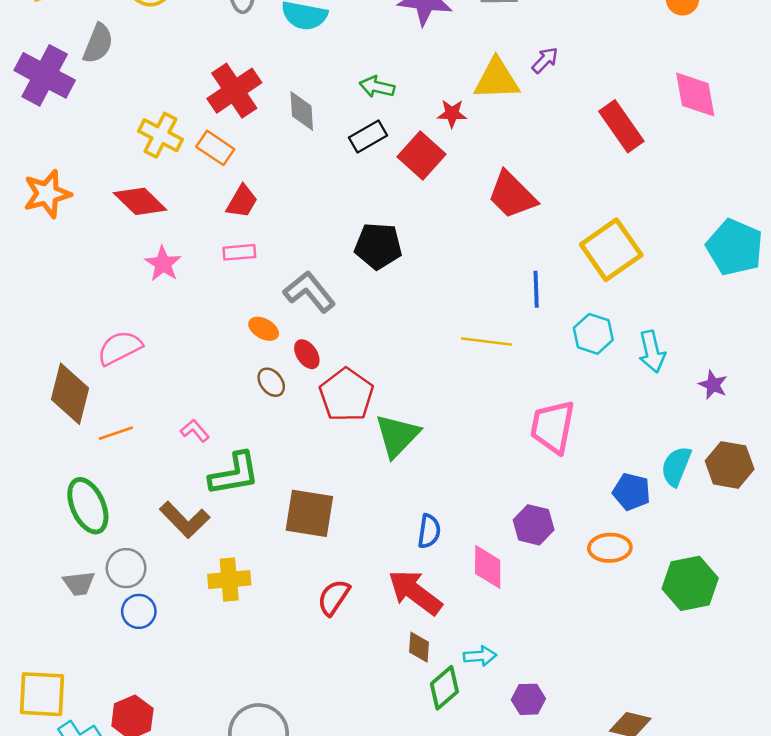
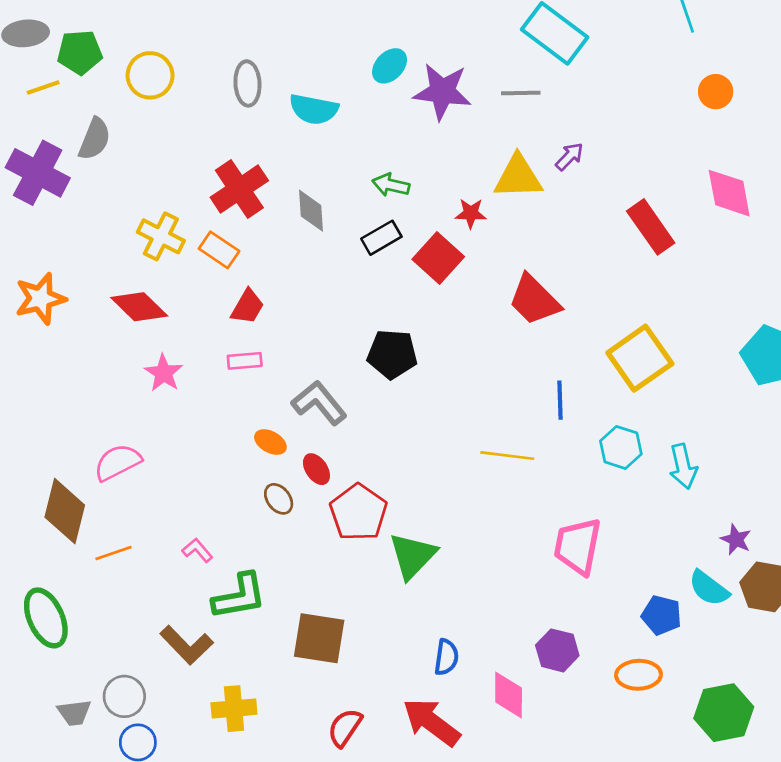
purple star: (713, 385) -> (736, 539), moved
cyan semicircle: (676, 466) -> (709, 588), turned -75
green ellipse: (88, 506) -> (46, 618), moved

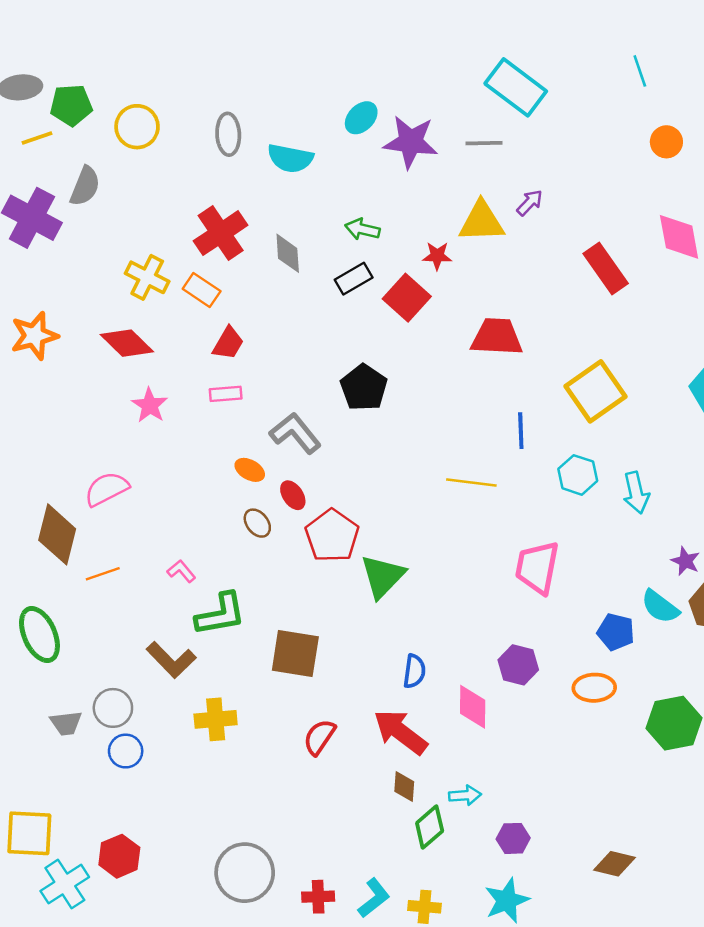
red trapezoid: (534, 300) -> (497, 337), turned 138
black pentagon: (392, 354) -> (364, 388), turned 30

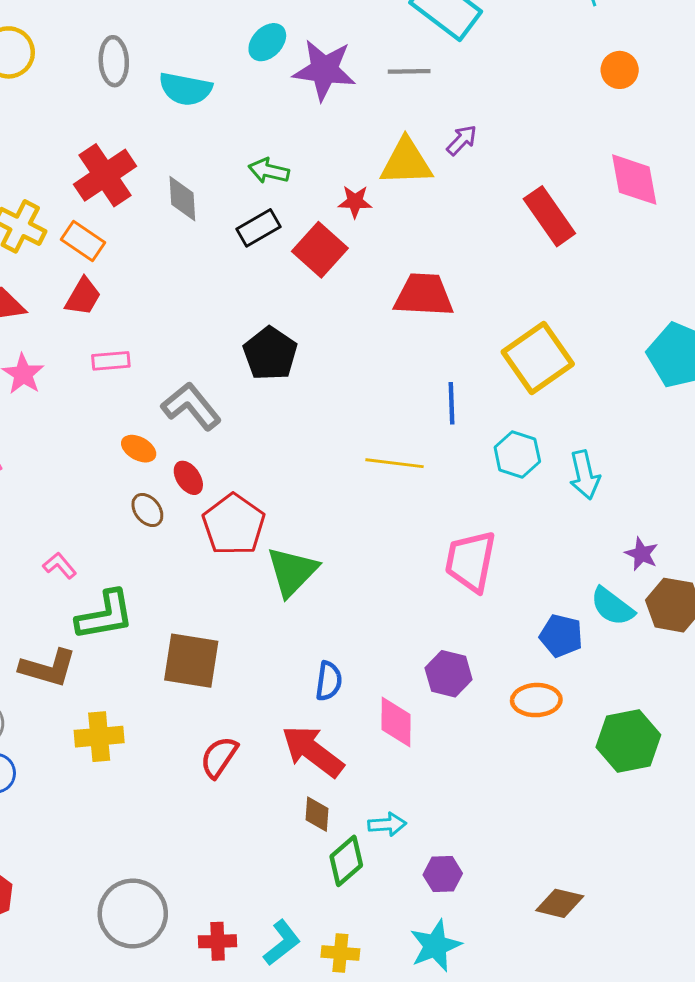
red trapezoid: (228, 343) -> (83, 297), moved
brown L-shape: (171, 660) -> (48, 668), turned -30

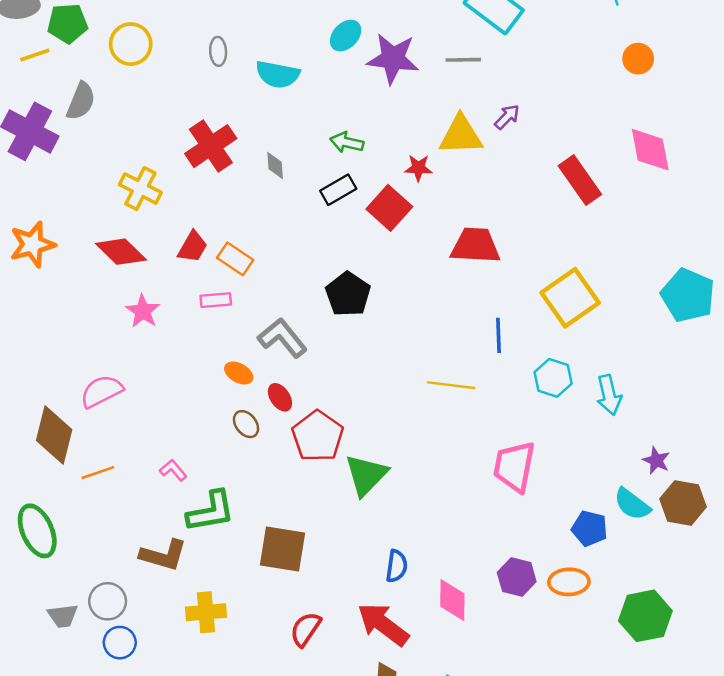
gray ellipse: (114, 61) -> (218, 51), size x0.7
gray diamond: (182, 199) -> (275, 165), size x0.7
orange rectangle: (83, 241) -> (235, 259), moved
purple hexagon: (449, 674) -> (517, 577), moved

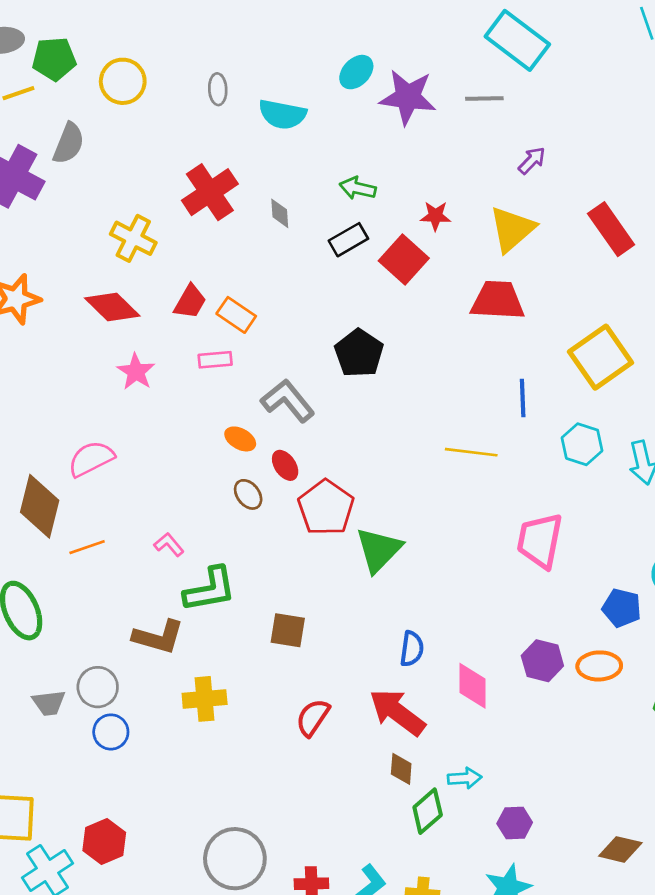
yellow triangle: (461, 135) -> (512, 229), moved, turned -39
brown square: (282, 549) -> (288, 630), size x0.7

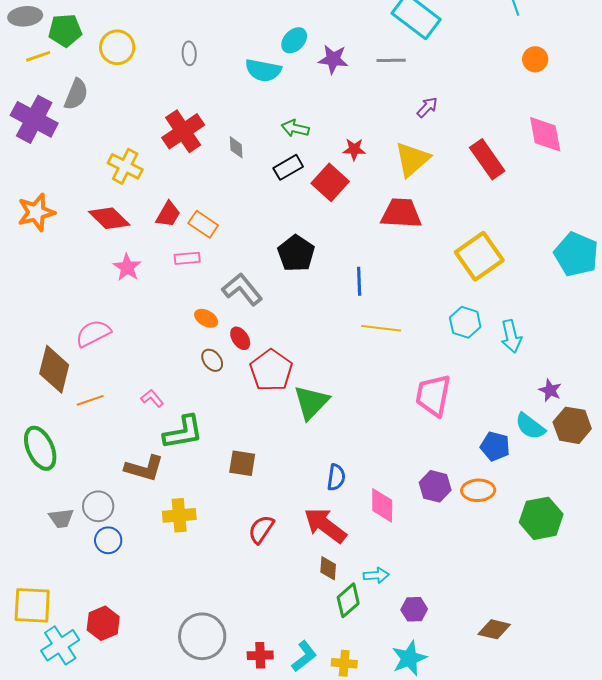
purple star: (408, 97) -> (333, 59), size x0.7
cyan semicircle: (282, 114) -> (263, 70), moved
blue line: (523, 398) -> (359, 281), moved

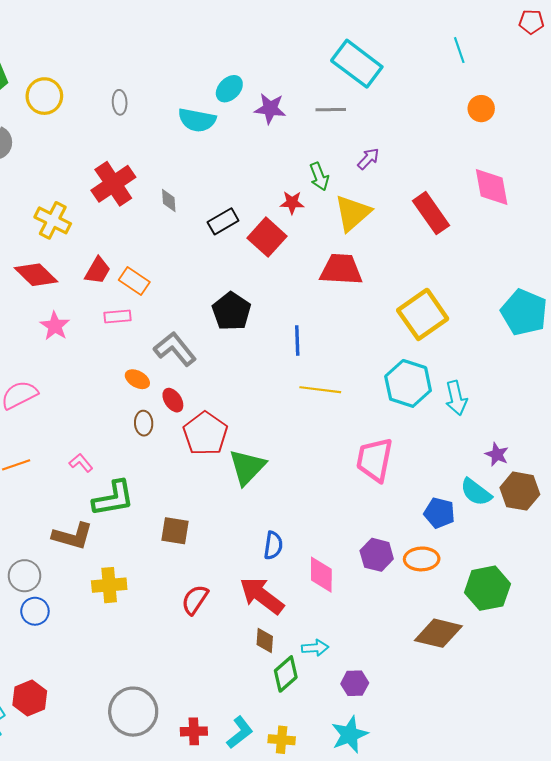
green arrow: (295, 128) -> (319, 176), moved, turned -124
cyan hexagon: (465, 322) -> (408, 383), size x1.4
brown ellipse: (212, 360) -> (144, 423), turned 35
brown diamond: (494, 629) -> (438, 633), moved, size x1.4

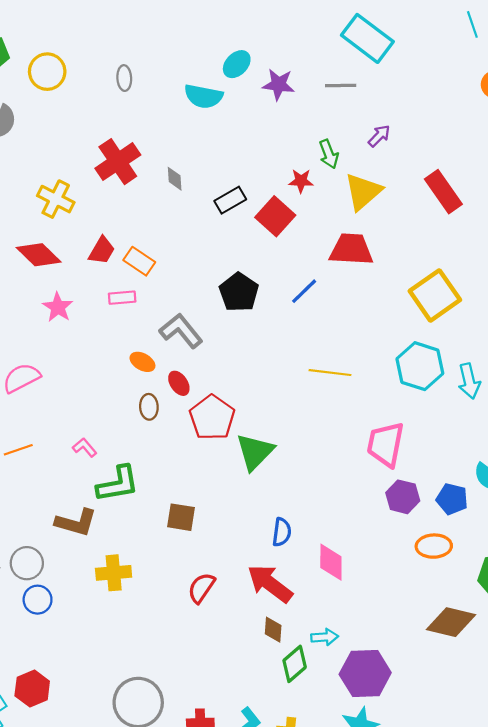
blue line: (297, 341) -> (304, 291), moved, turned 48
purple hexagon: (377, 555) -> (403, 497), moved
purple hexagon: (355, 683) -> (365, 674), size x1.8

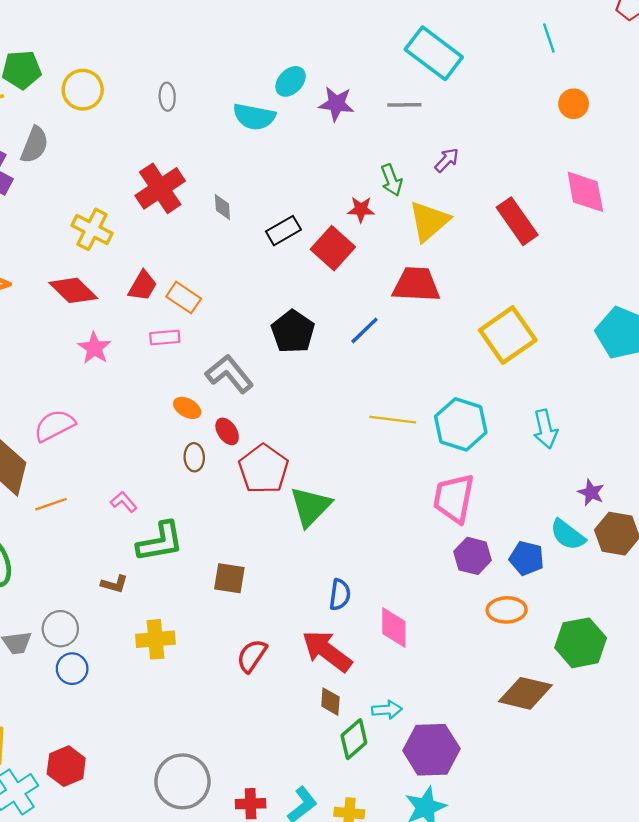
cyan hexagon: (420, 366) -> (461, 424), moved
brown L-shape: (76, 523) -> (114, 584), size x0.6

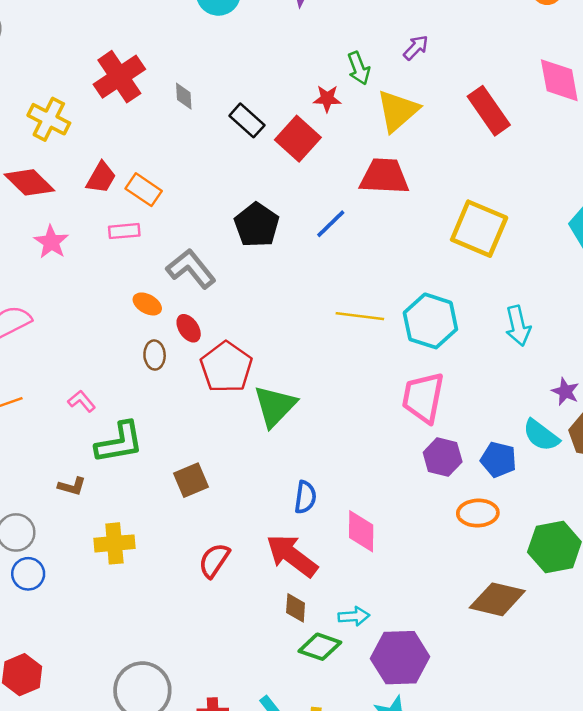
black rectangle: (283, 231) -> (247, 120), turned 72
yellow square: (508, 335) -> (479, 229), turned -32
brown square: (229, 578) -> (191, 480), turned -32
green diamond: (354, 739) -> (320, 647), turned 60

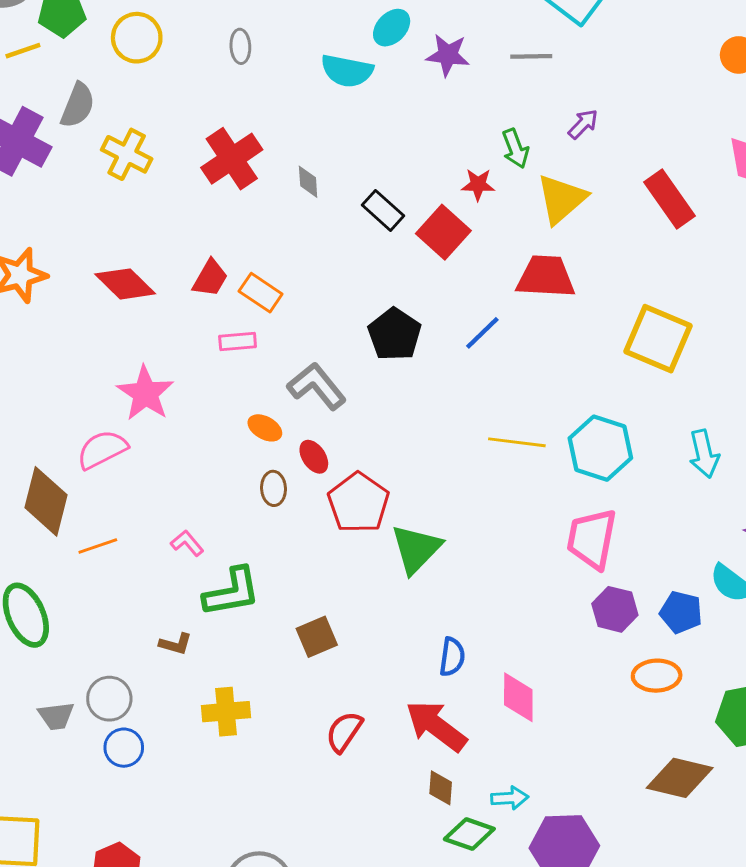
yellow cross: (49, 119) -> (127, 154), moved
pink star: (51, 242) -> (145, 393), moved, size x1.4

